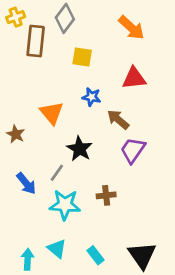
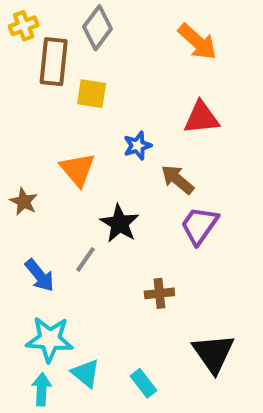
yellow square: (82, 57) -> (92, 94), moved
blue star: (91, 97) -> (137, 146), turned -30
cyan star: (65, 205) -> (50, 339), moved
black triangle: (142, 255) -> (213, 353), moved

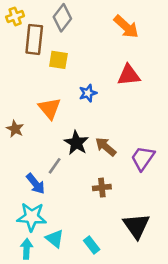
brown arrow: (177, 180) -> (106, 147), moved
purple trapezoid: (199, 225) -> (143, 158), moved
blue arrow: (40, 275) -> (35, 184), moved

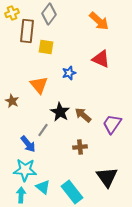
red triangle: (129, 75) -> (101, 59), turned 30
cyan rectangle: (92, 245) -> (72, 192), size x1.6

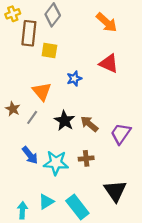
gray line: (43, 130) -> (32, 117), moved
cyan star: (25, 170) -> (56, 163), moved
cyan triangle: (43, 187) -> (46, 202), turned 49

